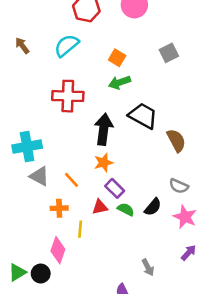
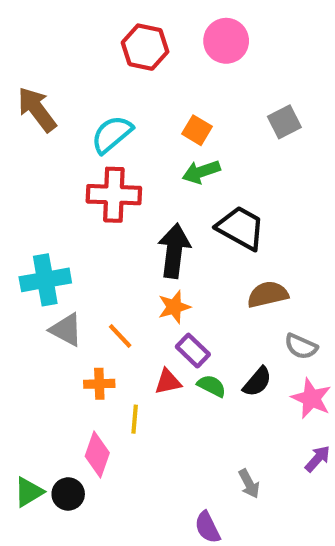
brown arrow: (22, 45) -> (37, 109), size x1.6
cyan semicircle: (67, 45) -> (112, 134), moved
brown semicircle: (176, 140) -> (268, 294), moved, turned -75

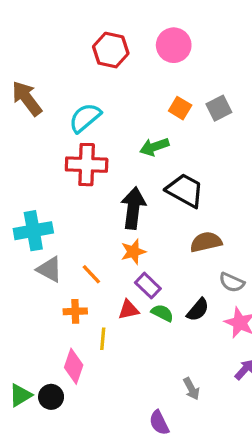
orange square: (197, 130) -> (180, 108), moved

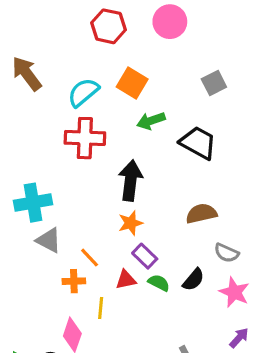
orange square: (180, 108) -> (132, 83), moved, size x1.4
black trapezoid: (185, 190) -> (198, 143), moved
orange line: (91, 274) -> (90, 258), moved

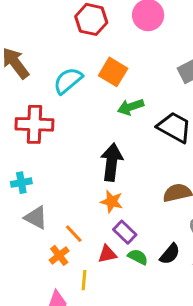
red cross: (85, 138) -> (34, 124), moved
cyan cross: (33, 203) -> (21, 183), size x0.6
orange star: (131, 223) -> (112, 202), turned 30
orange cross: (74, 281) -> (59, 255), turned -36

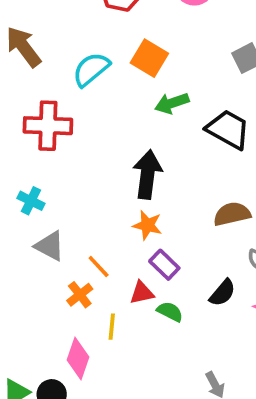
cyan cross: (21, 183) -> (31, 201), turned 36
green semicircle: (138, 257) -> (170, 312), moved

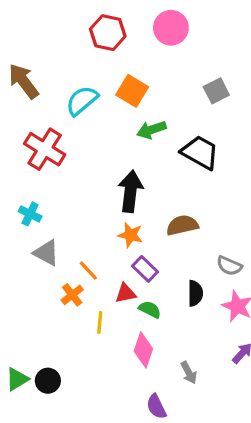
red cross: (48, 126) -> (45, 149), turned 30
brown semicircle: (232, 214) -> (182, 225), moved
black semicircle: (223, 293) -> (195, 293), turned -40
pink diamond: (78, 359) -> (143, 350), moved

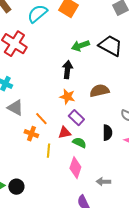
green arrow: (152, 130) -> (80, 46), moved
black arrow: (130, 191) -> (67, 70), size x0.7
orange cross: (72, 295) -> (31, 134), turned -32
gray arrow: (189, 373) -> (103, 182), turned 120

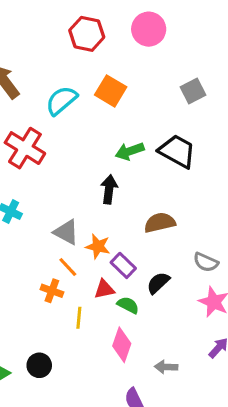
orange star: (67, 97) -> (98, 246), moved
gray triangle: (15, 108) -> (66, 232), moved
black semicircle: (107, 133) -> (158, 283), moved, turned -133
black circle: (16, 187) -> (39, 365), moved

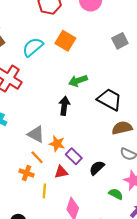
black trapezoid: (177, 151) -> (109, 100), moved
brown semicircle: (160, 223) -> (122, 128), moved
green semicircle: (128, 305) -> (116, 194), moved

